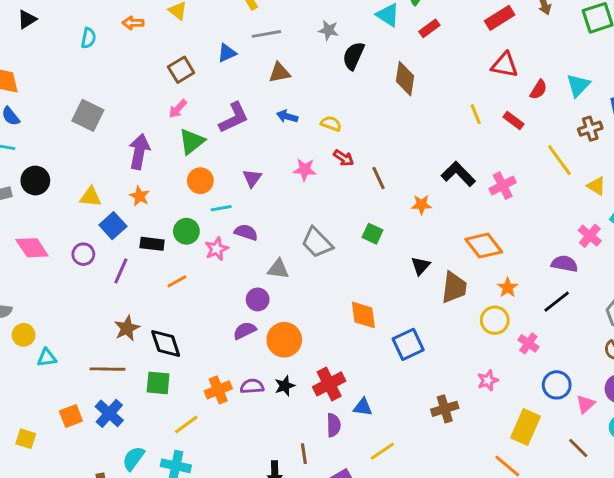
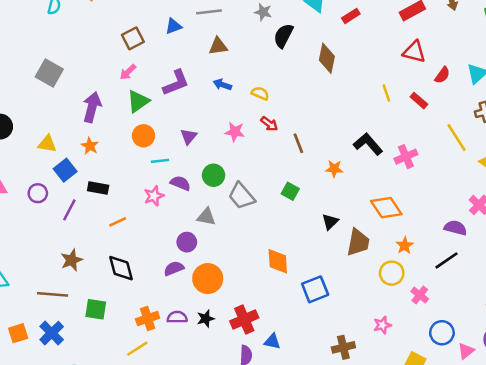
green circle: (186, 231) -> (213, 175), moved
black diamond: (166, 343) -> (121, 268), moved
yellow line: (186, 425) -> (137, 349), moved

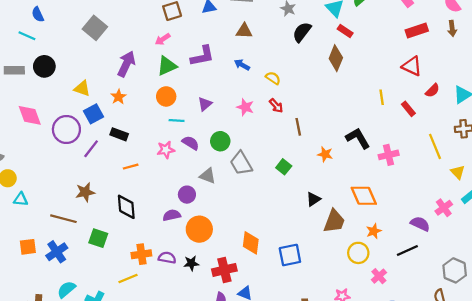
red rectangle: (351, 16) -> (345, 31), moved, turned 56
purple circle: (38, 193) -> (66, 129), size x1.6
orange diamond: (278, 261) -> (251, 243), moved

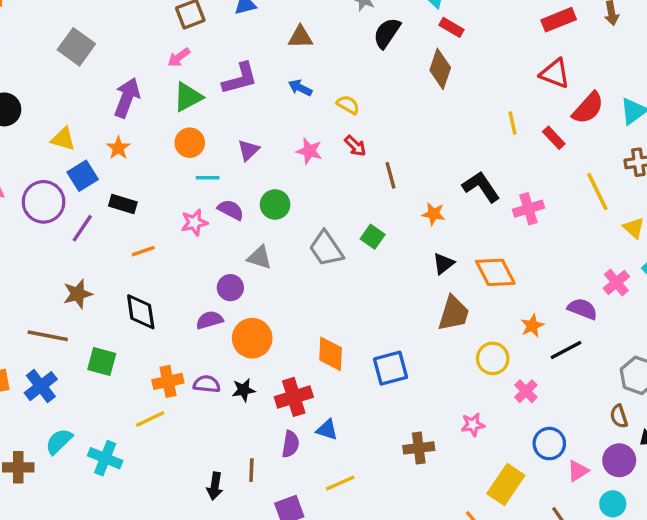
red semicircle: (432, 90) -> (588, 108), size x1.5
gray trapezoid: (241, 163) -> (326, 249), moved
black triangle: (313, 199) -> (443, 264), moved
orange star: (374, 231) -> (532, 326), moved

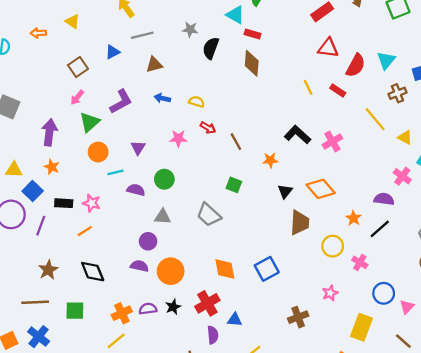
pink star: (194, 223) -> (92, 203), moved, turned -30
gray trapezoid: (326, 249) -> (209, 215), moved
purple semicircle: (209, 320) -> (139, 266), turned 42

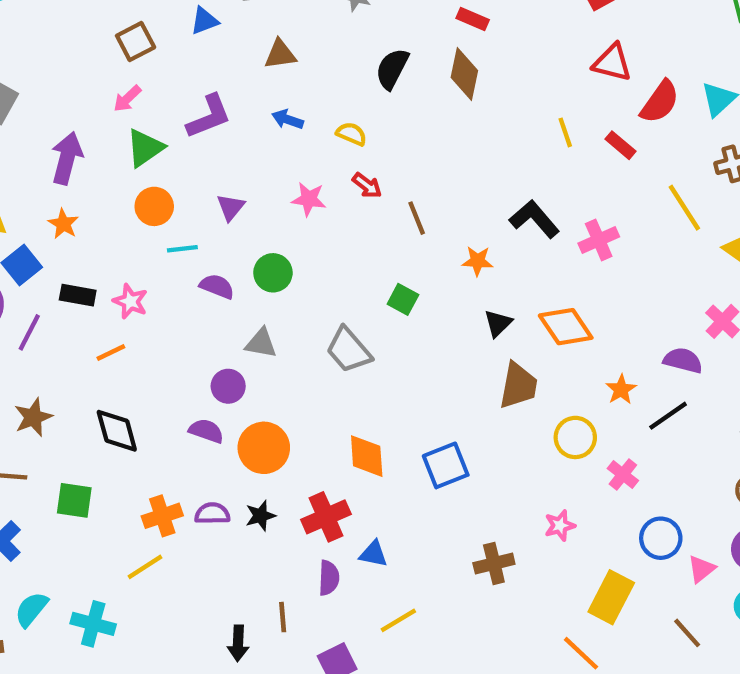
black semicircle: (211, 48) -> (392, 69), moved

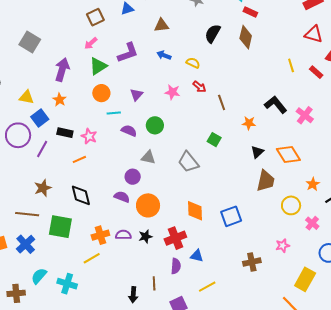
pink cross: (599, 240) -> (305, 115), turned -30
green square: (74, 500) -> (60, 227), size x1.4

